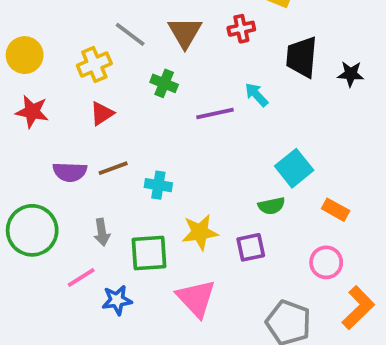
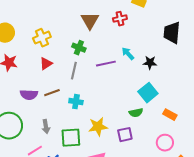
gray line: (130, 34) -> (74, 71), moved, turned 66
black trapezoid: (302, 57) -> (172, 33), moved
black star: (351, 74) -> (150, 63), moved

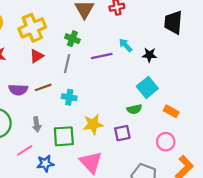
yellow cross: (42, 38) -> (32, 28), size x1.4

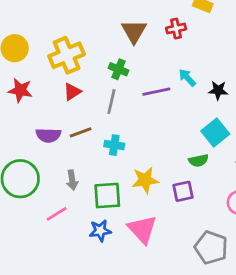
blue star: (45, 163) -> (100, 231), moved

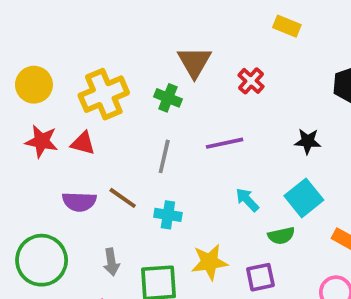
red cross: (176, 29) -> (251, 81), moved, turned -36
green cross: (118, 69) -> (168, 98), moved
cyan arrow: (187, 78) -> (247, 200), moved
red triangle: (72, 92) -> (83, 143), moved, turned 48
brown line: (81, 132) -> (123, 198), turned 55

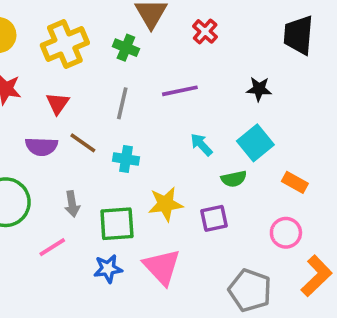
red triangle: (83, 143) -> (58, 103), moved, turned 50

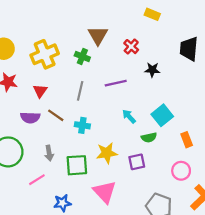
black star: (259, 89) -> (152, 70), moved
orange rectangle: (295, 182) -> (187, 140), turned 40
blue star: (108, 269) -> (62, 203), moved

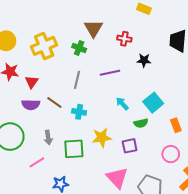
red cross: (131, 47) -> (124, 39), turned -32
red triangle: (40, 91) -> (32, 82), moved
pink triangle: (105, 192) -> (117, 178), moved

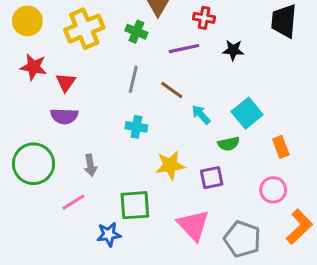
purple line: (110, 73) -> (184, 49), moved
brown line: (54, 103) -> (172, 90), moved
green square: (74, 149) -> (135, 205), moved

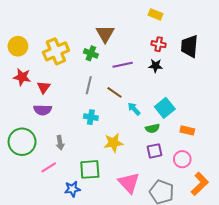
red cross: (204, 18) -> (159, 44), moved
orange rectangle: (281, 147) -> (187, 130), turned -56
purple square: (212, 178) -> (154, 151), moved

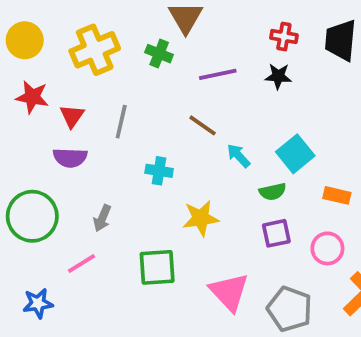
gray line: (89, 85) -> (121, 122), moved
gray arrow: (60, 143) -> (102, 218), turned 32
blue star: (72, 189) -> (38, 303), moved

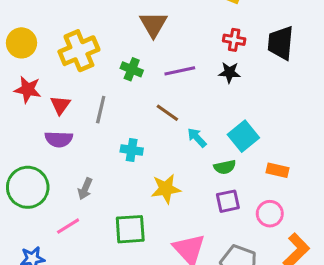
green cross: (159, 54) -> (132, 69), moved

